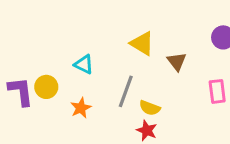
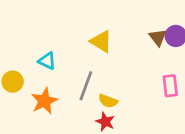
brown triangle: (177, 61) -> (158, 37), moved
orange star: (81, 108) -> (44, 101), size x1.4

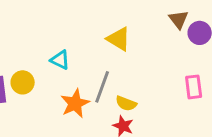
brown triangle: (158, 37) -> (179, 19), moved
orange star: (44, 101) -> (75, 103), moved

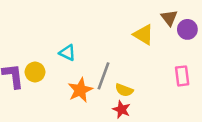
yellow triangle: (119, 39) -> (143, 35), moved

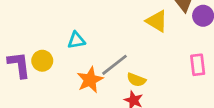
cyan triangle: (67, 53) -> (76, 40), turned -36
gray line: (103, 76) -> (115, 65), turned 32

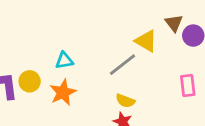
gray line: (115, 65) -> (123, 65), moved
orange star: (90, 80) -> (63, 92), moved

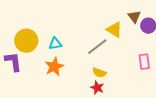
yellow circle: (30, 81) -> (26, 41), moved, size x1.5

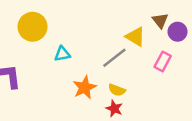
yellow circle: (26, 41) -> (33, 27), moved
pink rectangle: (144, 62) -> (163, 61), moved, turned 35
orange star: (54, 67) -> (85, 87), moved

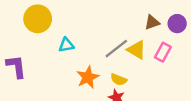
brown triangle: (160, 21) -> (152, 22), moved, turned 49
yellow triangle: (135, 37) -> (137, 50), moved

